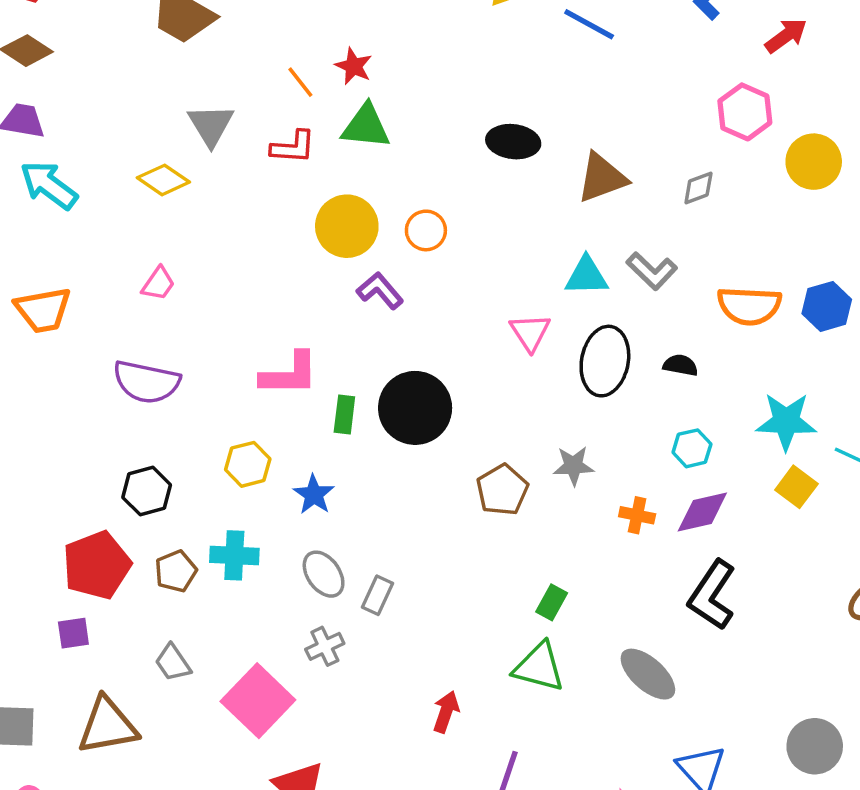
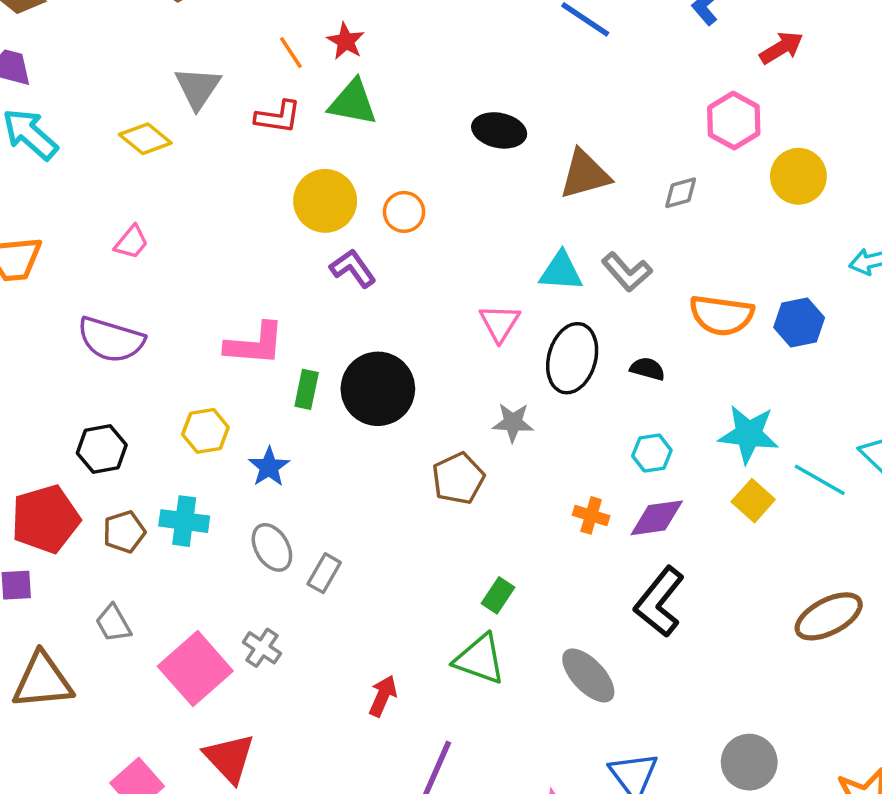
gray star: (573, 466) -> (513, 423), moved
gray cross: (325, 646) -> (262, 648), moved, turned -36

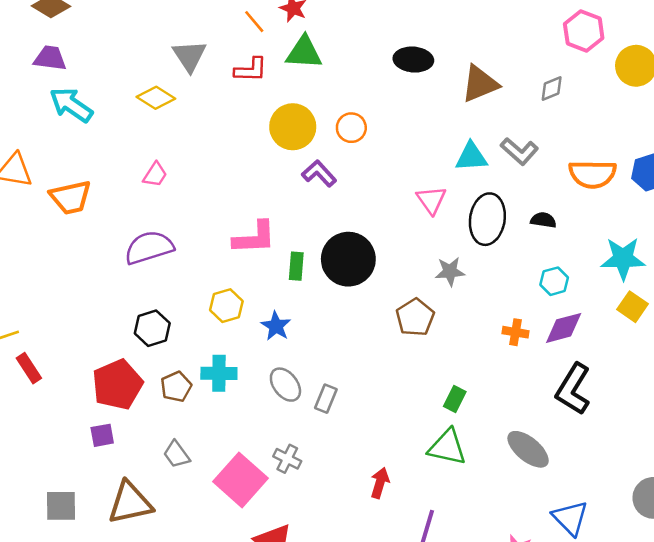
purple semicircle: (111, 340) -> (149, 248), turned 153

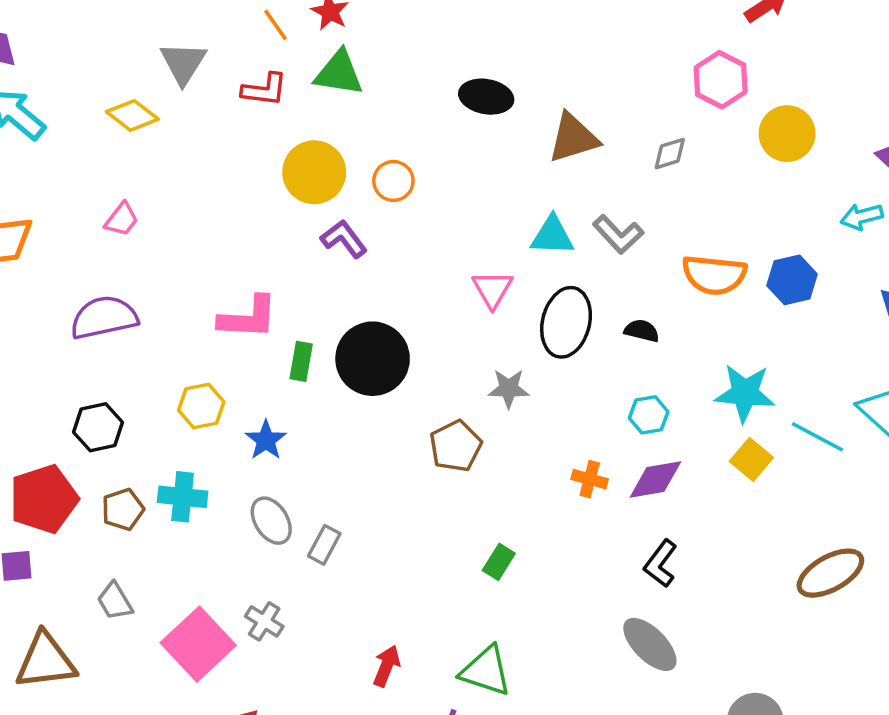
black L-shape: (573, 389) -> (661, 564), size x0.7
green triangle: (447, 447) -> (486, 671), moved
gray ellipse: (528, 449) -> (650, 644), moved

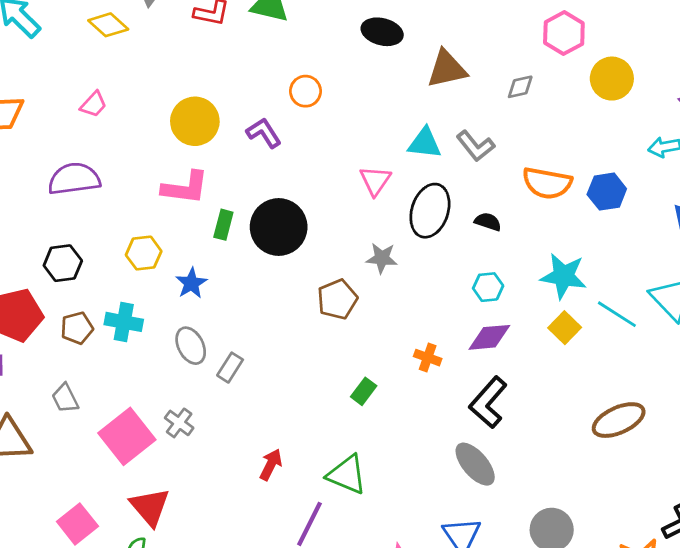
yellow circle: (314, 172) -> (195, 121), moved
orange cross: (590, 479) -> (428, 358), moved
black L-shape: (661, 564) -> (488, 402), size x1.4

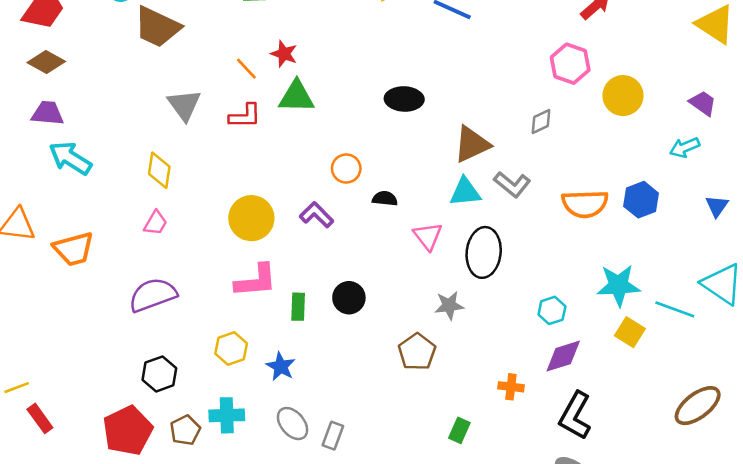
yellow diamond: (108, 25) -> (159, 170), moved, turned 69
brown triangle: (447, 69) -> (472, 144), moved
black semicircle: (488, 222) -> (385, 199), moved
black circle: (279, 227) -> (349, 298), size x0.6

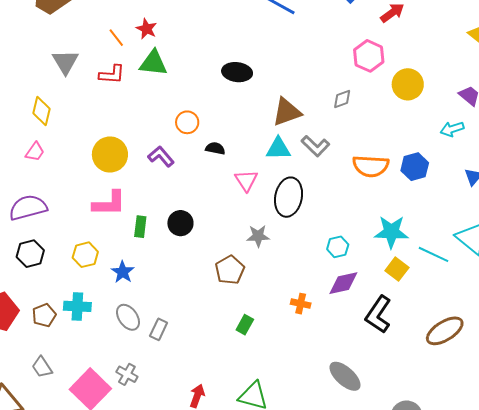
black hexagon: (159, 374) -> (30, 254), moved
black L-shape: (575, 416) -> (378, 314), moved
green rectangle: (459, 430) -> (245, 325), moved

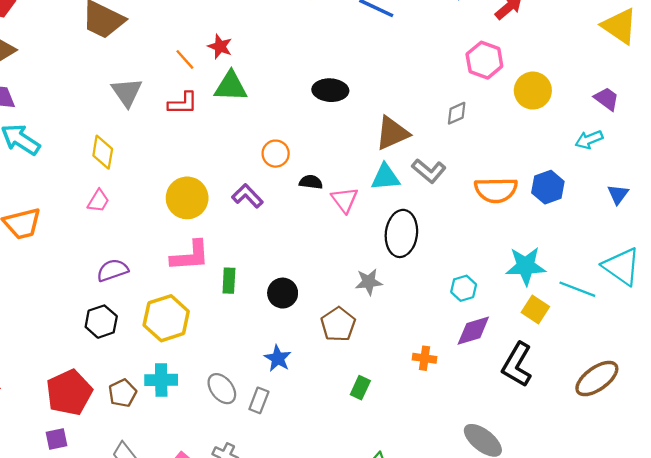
pink triangle: (246, 181) -> (345, 200), moved
purple semicircle: (28, 208) -> (113, 270), moved, size x0.7
black circle: (180, 223) -> (283, 293), moved
yellow hexagon: (85, 255) -> (166, 318), size x1.5
blue star: (123, 272) -> (278, 358), moved

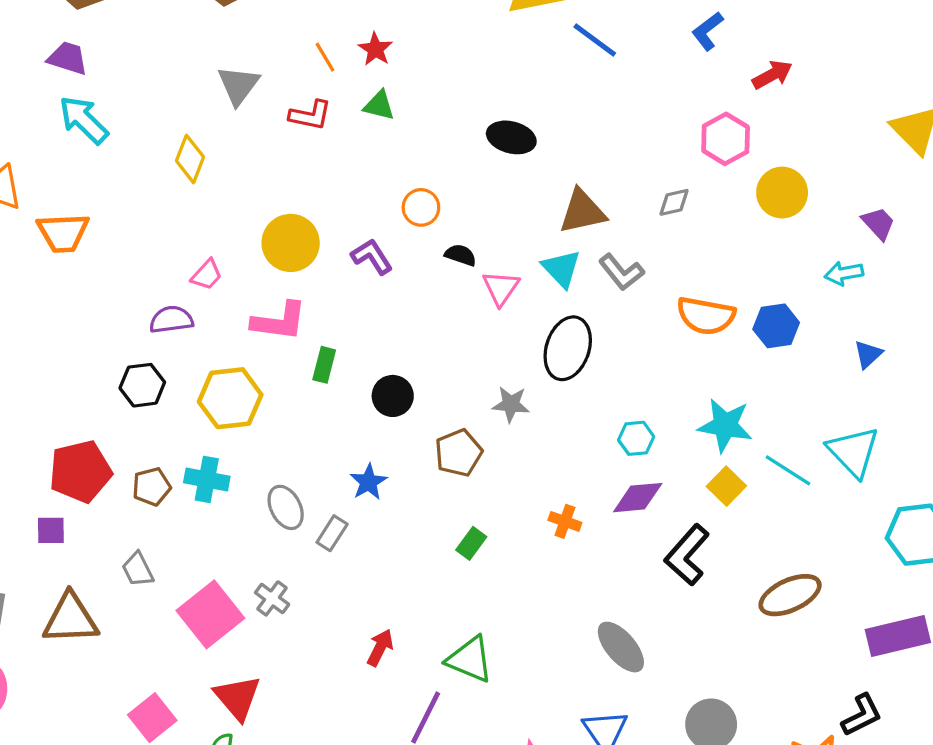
green triangle: (231, 86) -> (379, 105), size x0.7
cyan triangle: (385, 177) -> (561, 269), turned 40
pink trapezoid: (98, 201) -> (207, 275), moved

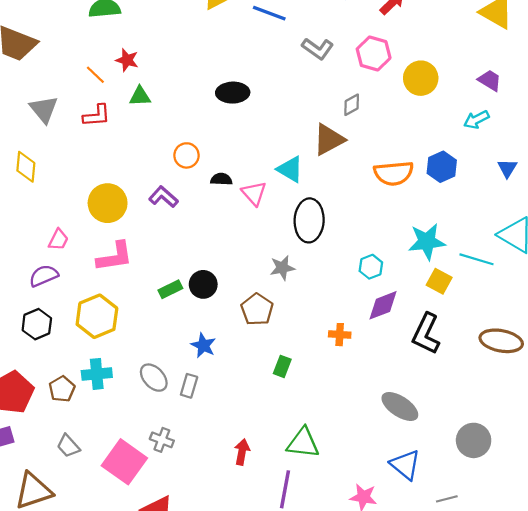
brown triangle: (582, 212) -> (329, 139), moved
gray L-shape: (621, 272) -> (318, 49), moved
green rectangle: (324, 365) -> (170, 289), moved, turned 65
brown ellipse: (790, 595) -> (501, 341), turned 51

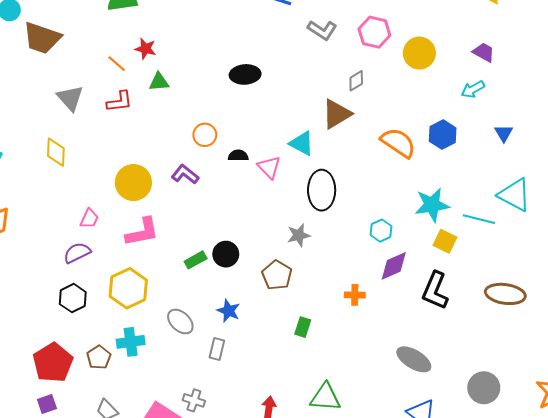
orange semicircle: (394, 173) -> (398, 143), turned -138
gray ellipse: (154, 378) -> (180, 322), moved

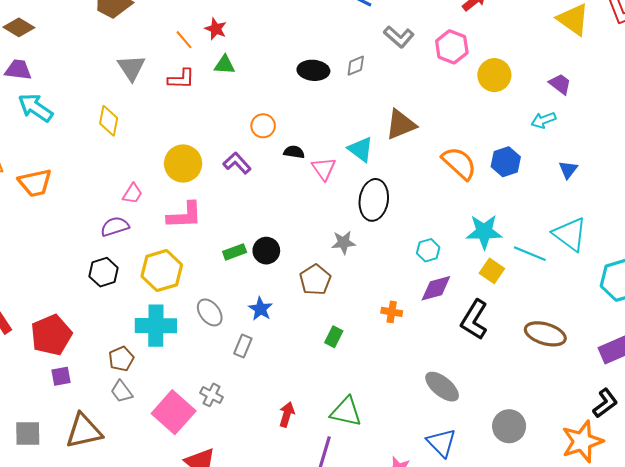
gray diamond: (356, 81) -> (356, 66), moved
cyan cross: (131, 342) -> (156, 326), size x1.4
brown pentagon: (99, 357) -> (121, 359), moved
red pentagon: (53, 363) -> (51, 335), moved

